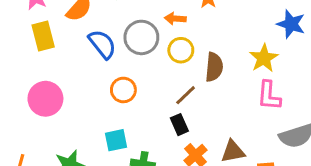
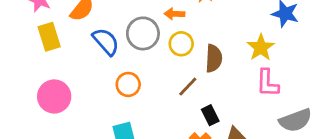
black rectangle: (179, 125) -> (210, 115), moved

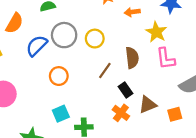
orange arrow: (174, 14) -> (132, 12), moved
blue semicircle: (106, 42) -> (37, 46), turned -85
brown semicircle: (214, 58) -> (132, 58), moved

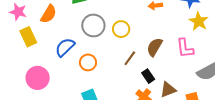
yellow star: (156, 32) -> (199, 21), moved
blue semicircle: (37, 46) -> (65, 47), moved
brown semicircle: (132, 58) -> (155, 47), turned -144

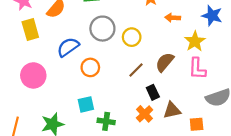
yellow star: (199, 21) -> (195, 41), moved

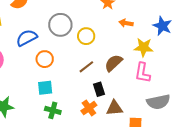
yellow star: (195, 41) -> (144, 47), turned 30
cyan square: (86, 104) -> (45, 88), moved

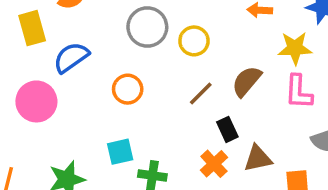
blue semicircle: (27, 38) -> (71, 57), moved
cyan square: (45, 88) -> (120, 152), moved

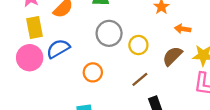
brown semicircle: (247, 81) -> (172, 56), moved
pink circle: (36, 101) -> (30, 58), moved

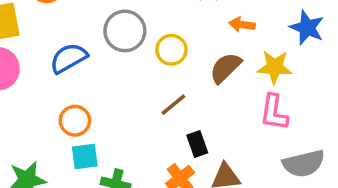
blue semicircle: (58, 49) -> (69, 58), moved
orange circle: (93, 72) -> (75, 121), moved

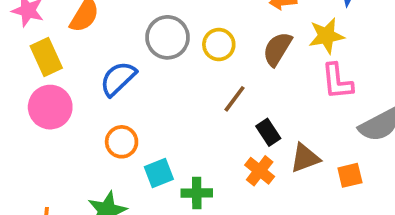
orange circle: (75, 121) -> (122, 142), moved

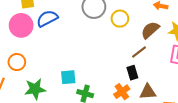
blue semicircle: (118, 79) -> (47, 18), moved
brown line: (234, 99) -> (139, 52), moved
orange circle: (122, 142) -> (17, 62), moved

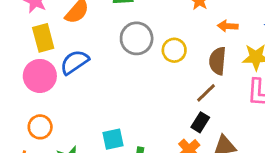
brown semicircle: (150, 30) -> (218, 61), turned -36
black rectangle: (132, 73) -> (200, 122), turned 56

